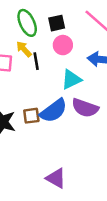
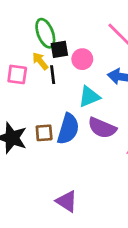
black square: (57, 23) -> (59, 49), moved
blue semicircle: (53, 111) -> (68, 129), turned -40

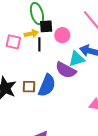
yellow arrow: (40, 61) -> (31, 34), turned 112
cyan triangle: (89, 97) -> (77, 59), moved
purple semicircle: (102, 128) -> (66, 70), moved

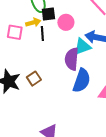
purple semicircle: (66, 70) -> (72, 59), turned 70
blue semicircle: (47, 85) -> (82, 80), moved
brown square: (29, 87) -> (34, 79), turned -32

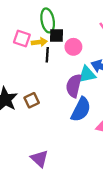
pink square: (15, 32) -> (22, 39), moved

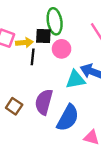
green ellipse: (48, 20) -> (55, 21), moved
purple semicircle: (74, 86) -> (44, 102), moved
brown square: (32, 100) -> (14, 106), turned -32

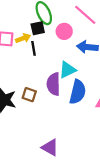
pink circle: (62, 49) -> (64, 31), moved
cyan triangle: (75, 80) -> (67, 70), moved

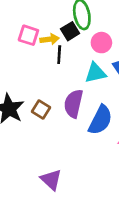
black square: (38, 28) -> (70, 31), turned -32
cyan triangle: (67, 70) -> (95, 73), moved

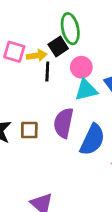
pink circle: (101, 43) -> (81, 67), moved
brown square: (41, 109) -> (29, 130), turned -30

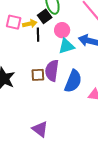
brown square: (29, 130) -> (38, 75), moved

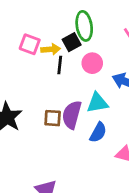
cyan triangle: (66, 46) -> (97, 103), moved
blue semicircle: (73, 81) -> (98, 132), size x0.7

